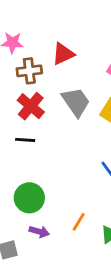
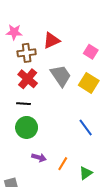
green circle: (29, 198) -> (27, 127), moved
purple arrow: (39, 232) -> (39, 158), moved

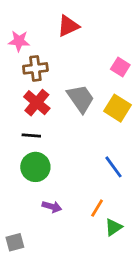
red triangle: (51, 40) -> (68, 26), moved
orange line: (63, 164) -> (97, 208), moved

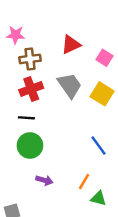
red triangle: (68, 26) -> (71, 45), moved
red cross: (37, 103) -> (31, 89), turned 30
green triangle: (113, 227) -> (98, 198), turned 49

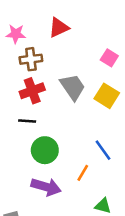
red triangle: (71, 45) -> (59, 28), moved
green circle: (30, 145) -> (45, 150), moved
purple arrow: (44, 180) -> (46, 187), size x1.6
orange line: (84, 182) -> (83, 173), moved

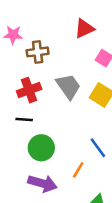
red triangle: (59, 28) -> (84, 29), moved
brown cross: (31, 59) -> (38, 52), moved

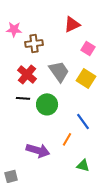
red cross: (29, 90) -> (27, 74), turned -30
green circle: (41, 148) -> (47, 104), moved

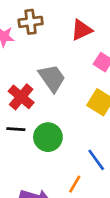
brown cross: (34, 43) -> (31, 22), moved
gray trapezoid: (59, 71) -> (52, 78), moved

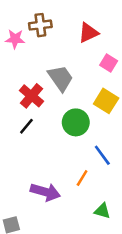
black line: (16, 129) -> (26, 126), turned -54
green circle: (48, 137) -> (76, 122), moved

